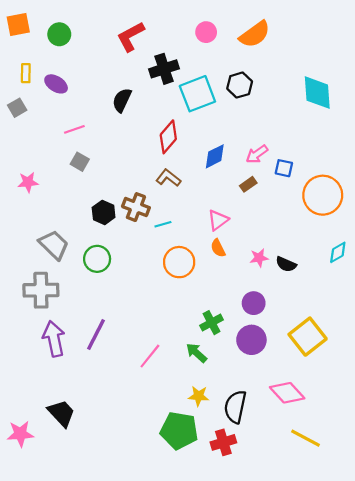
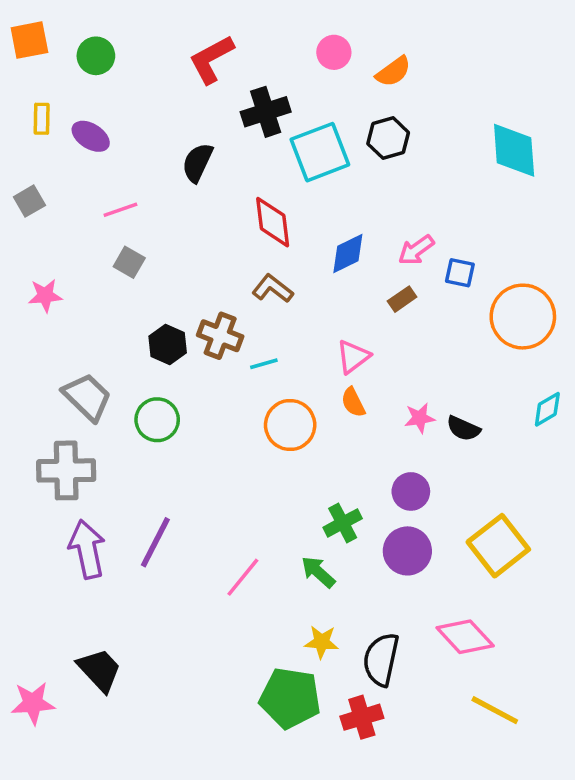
orange semicircle: (255, 34) -> (393, 72), moved, size x0.7
gray square: (17, 108) -> (29, 201), moved
red diamond: (168, 137) -> (273, 222), turned -48

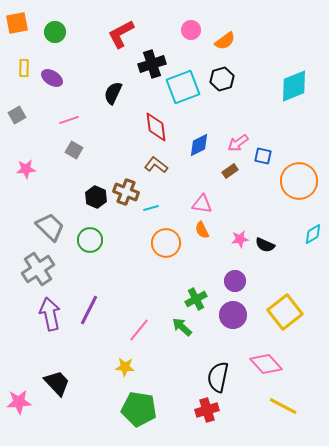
cyan diamond: (514, 150) -> (294, 86), turned 72
pink triangle: (353, 357) -> (202, 204), turned 45
gray cross: (66, 470) -> (38, 269), turned -32
yellow star: (322, 642) -> (125, 367), moved
green pentagon: (290, 698) -> (139, 409), moved

